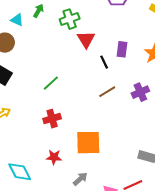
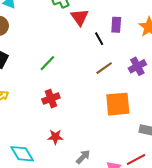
orange square: (88, 143) -> (118, 104), moved

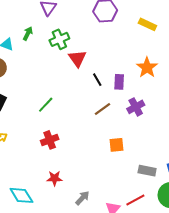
purple rectangle: (116, 25) -> (119, 82), moved
orange square: (118, 104) -> (116, 145), size x0.6

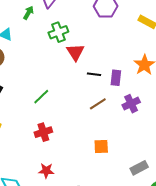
green arrow: (28, 34) -> (28, 13), moved
black line: (97, 80) -> (94, 74), turned -56
orange square: (116, 145) -> (101, 147), moved
gray rectangle: (147, 171) -> (139, 168), turned -42

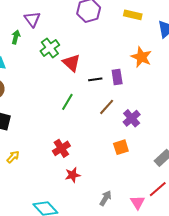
green line: (41, 97) -> (67, 102), moved
purple cross: (131, 104) -> (132, 118), moved
red star: (46, 171) -> (73, 175), moved

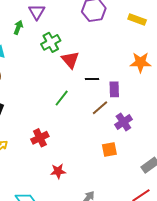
orange star: (141, 57) -> (140, 62), turned -30
purple rectangle: (117, 77) -> (114, 89), moved
red cross: (61, 148) -> (40, 138), moved

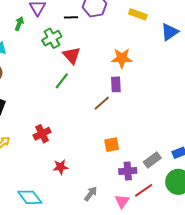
orange star: (140, 62) -> (122, 58), moved
black line: (92, 79) -> (71, 17), moved
green line: (62, 98) -> (62, 81), moved
purple cross: (123, 122) -> (128, 171), moved, turned 30

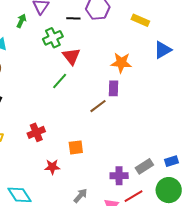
blue triangle: (170, 32) -> (163, 50), moved
orange square: (112, 145) -> (76, 147), moved

